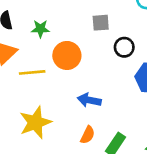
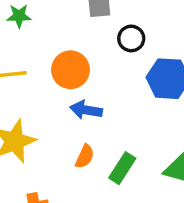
orange circle: (67, 55) -> (71, 70), moved

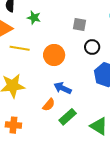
blue arrow: (86, 110) -> (63, 88), moved

